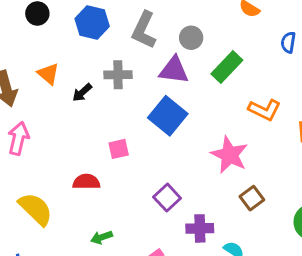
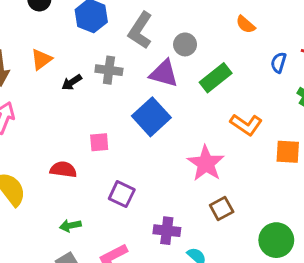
orange triangle: (48, 74) -> (41, 59), turned 35
purple square: (167, 198) -> (122, 194), moved, turned -30

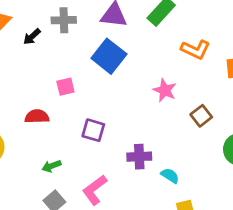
pink star: (206, 163) -> (165, 90), size x0.7
brown square: (222, 208) -> (201, 116), moved

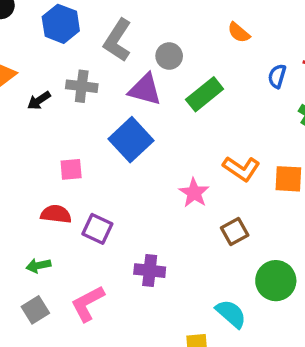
orange L-shape: (195, 50) -> (241, 169), moved
red semicircle: (37, 116) -> (56, 214), moved
cyan semicircle: (170, 176) -> (231, 314), moved, size x1.4

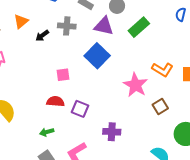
pink star: (194, 193) -> (135, 85), size x1.4

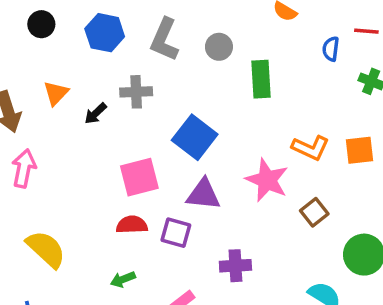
purple triangle: (104, 26) -> (203, 194), moved
green rectangle: (139, 27) -> (261, 79), turned -45
pink square: (63, 75) -> (139, 177), size x1.6

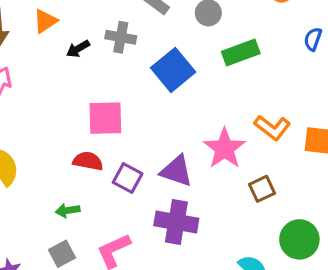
green rectangle: (261, 79) -> (241, 52), turned 60
blue square: (195, 137) -> (173, 70), moved
purple triangle: (203, 194) -> (176, 171), moved
purple cross: (235, 266) -> (176, 222), size x1.4

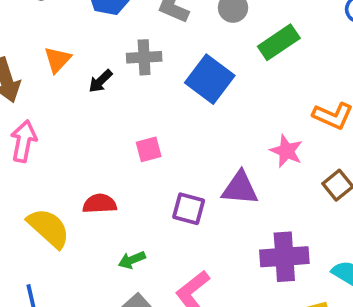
pink square: (105, 118) -> (149, 149), size x0.6
pink star: (225, 148) -> (286, 151), size x0.7
red semicircle: (88, 161) -> (100, 204), moved
purple cross: (176, 222) -> (284, 257), moved

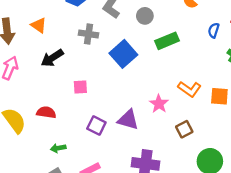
orange triangle: (57, 60) -> (39, 25), turned -49
black arrow: (100, 81) -> (52, 58), moved, size x1.5

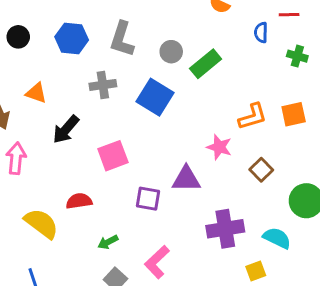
gray circle: (145, 16) -> (171, 52), moved
pink square: (80, 87) -> (113, 156), size x1.5
orange L-shape: (189, 89) -> (253, 117), turned -35

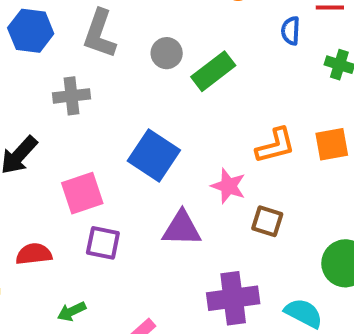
blue square: (155, 97) -> (154, 156), moved
brown square: (261, 170) -> (267, 221), moved, turned -30
purple square: (148, 199) -> (103, 243), moved

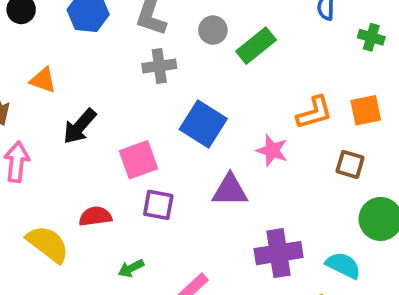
gray cross: (71, 96) -> (159, 66), moved
brown square: (267, 221) -> (350, 164), moved

